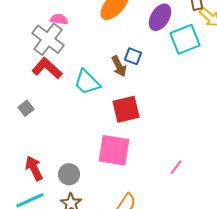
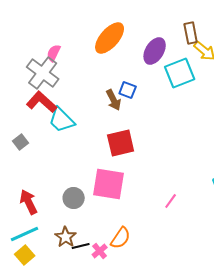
pink semicircle: (59, 19) -> (54, 53), turned -72
cyan trapezoid: (87, 82) -> (62, 120), moved
gray circle: (69, 174) -> (74, 198), moved

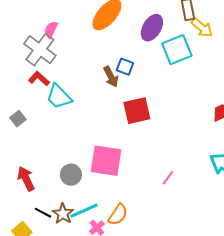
red L-shape: (42, 102) -> (39, 79), size x0.7
red square: (121, 143) -> (137, 111), moved
cyan line: (25, 234) -> (84, 211), moved
black line: (81, 246) -> (43, 213), moved, turned 42

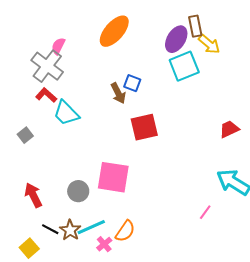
purple ellipse: (152, 28) -> (176, 39), moved
pink line: (168, 178) -> (205, 212), moved

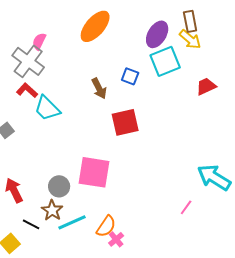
brown rectangle: (195, 26) -> (190, 21), moved
blue square: (132, 83) -> (130, 76), moved
red trapezoid: (229, 129) -> (206, 86), moved
brown star: (70, 230) -> (52, 210), moved
pink cross: (104, 244) -> (116, 239), moved

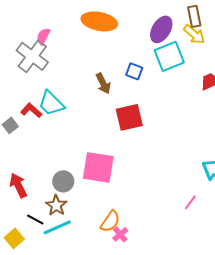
orange ellipse: (95, 26) -> (99, 21), turned 60
red L-shape: (27, 90) -> (31, 110), moved
cyan line: (72, 222) -> (57, 227), moved

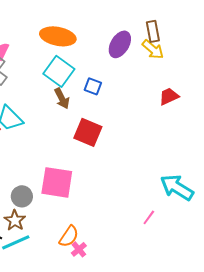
cyan square: (169, 56) -> (59, 71), moved, turned -32
red square: (129, 117) -> (88, 132), turned 36

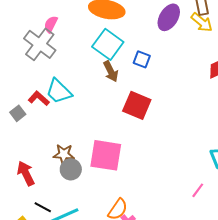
brown star: (15, 220) -> (64, 154), moved, turned -30

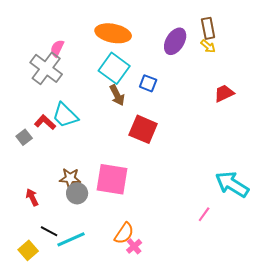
yellow arrow: (202, 22) -> (208, 46), size x0.7
red arrow: (26, 173) -> (32, 197), size x0.7

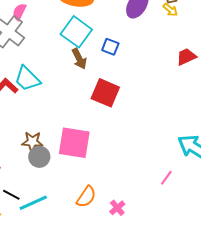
pink cross: (134, 246) -> (117, 208), moved

